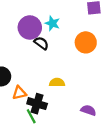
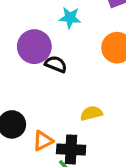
cyan star: (52, 23) -> (70, 18), moved

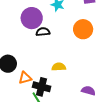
black semicircle: (56, 64) -> (43, 32), turned -40

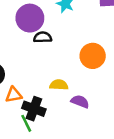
orange circle: (83, 29) -> (93, 56), moved
purple semicircle: (88, 91) -> (80, 101), moved

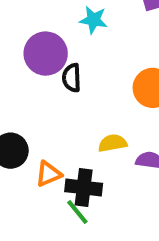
black semicircle: (43, 37) -> (72, 78), turned -78

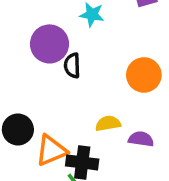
orange triangle: (48, 174) -> (51, 150), size x1.4

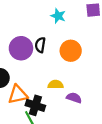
purple circle: (49, 44) -> (21, 48), moved
orange circle: (144, 75) -> (71, 51), moved

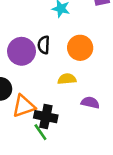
yellow semicircle: (56, 85) -> (67, 79), moved

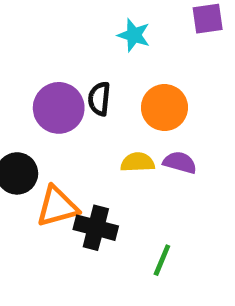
purple semicircle: (90, 103) -> (180, 163), moved
green line: (40, 132) -> (162, 260), moved, turned 54

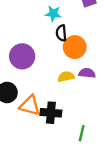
black semicircle: (99, 99) -> (61, 33), moved
orange triangle: (57, 207) -> (30, 105), turned 40
green line: (162, 260) -> (82, 133), moved

